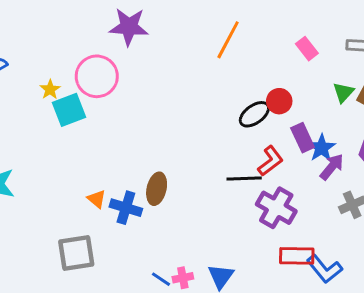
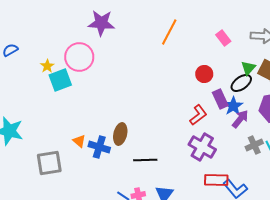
black ellipse: (254, 114) -> (241, 83), moved
black line: (244, 179) -> (145, 160), moved
gray square: (76, 253) -> (49, 163), moved

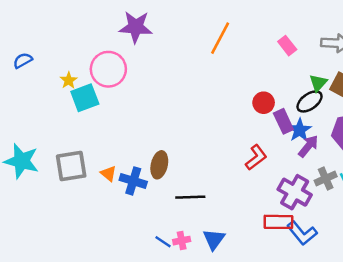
red circle: (204, 74) -> (264, 103), moved
red L-shape: (198, 115) -> (256, 157), moved
purple cross: (202, 147) -> (295, 192), moved
gray square: (49, 163) -> (71, 166), moved

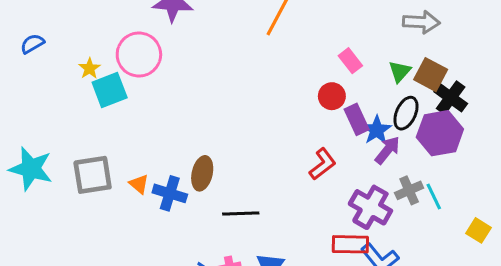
pink rectangle: (287, 46) -> (350, 61), moved
black ellipse: (310, 101) -> (406, 113), moved, turned -30

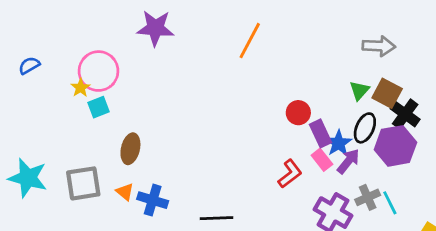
pink circle: (139, 54) -> (99, 71), moved
pink rectangle: (350, 61) -> (322, 160), moved
cyan square: (110, 90) -> (99, 107), size x0.7
brown ellipse: (202, 173) -> (130, 149), moved

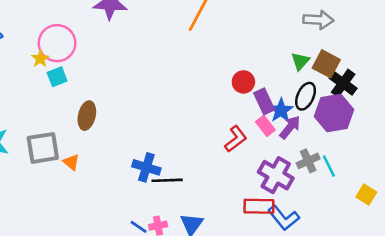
orange triangle: (125, 192) -> (71, 162), moved
blue cross: (153, 200) -> (146, 167), moved

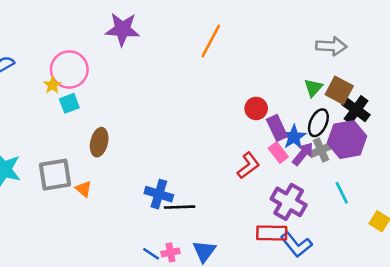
gray cross: (308, 161) -> (321, 150), moved

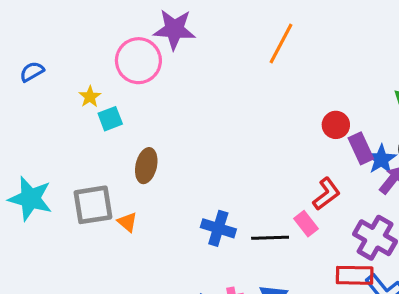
pink circle: (69, 70) -> (138, 61), moved
pink rectangle: (278, 153) -> (306, 224), moved
black line: (180, 207) -> (270, 238), moved

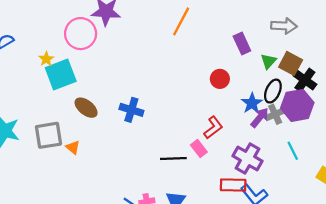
cyan square: (110, 119) -> (61, 74), size x1.8
purple rectangle: (361, 148) -> (242, 44), moved
brown ellipse: (146, 166) -> (86, 108), turned -65
blue cross: (218, 228) -> (131, 110), moved

